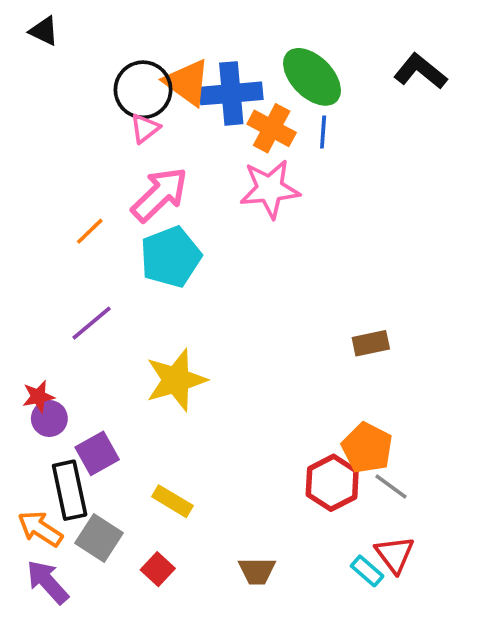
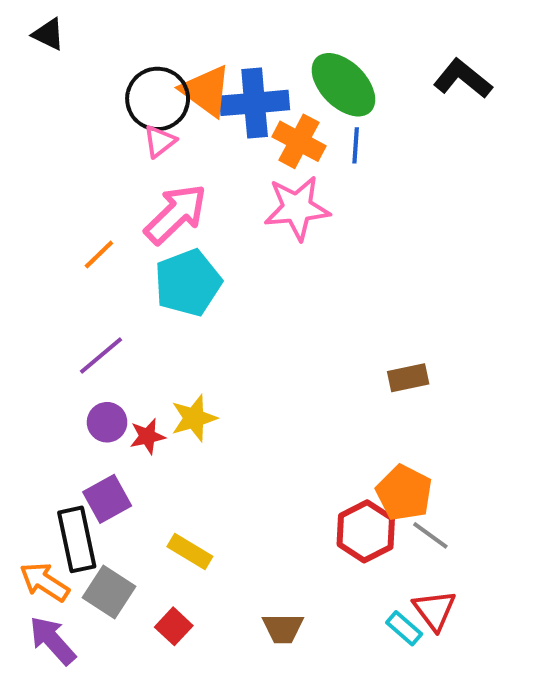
yellow star: (176, 380) -> (194, 418), size x0.7
red star: (38, 396) -> (147, 436), moved
purple circle: (49, 419) -> (107, 422), moved

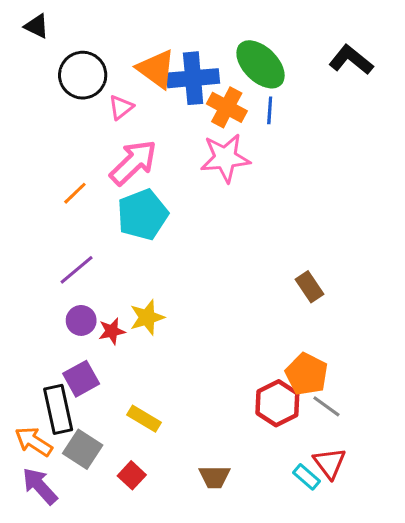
black circle: (158, 99) -> (83, 75), moved
brown rectangle: (408, 378) -> (310, 287), turned 68

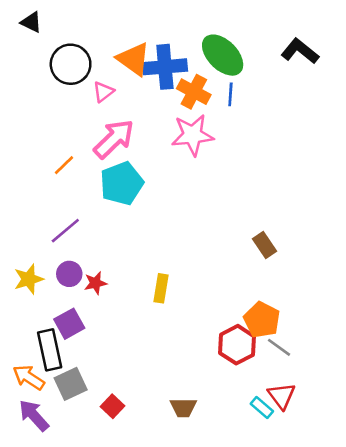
yellow star: (147, 317) -> (29, 279), moved
yellow rectangle: (144, 419) -> (161, 288), moved, turned 68
gray square: (83, 449) -> (71, 384), turned 32

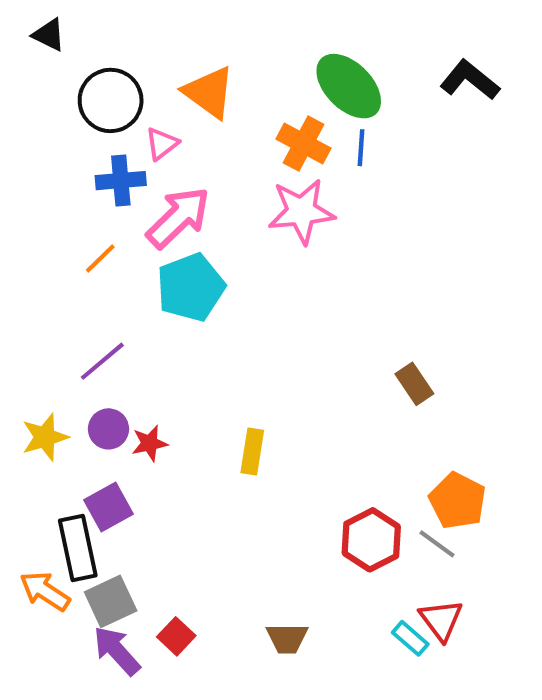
blue cross: (165, 67) -> (121, 181), moved, size x0.7
orange pentagon: (262, 320) -> (457, 501), moved
purple arrow: (34, 415) -> (117, 651), moved

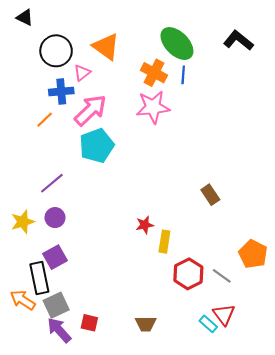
orange line: (100, 259) -> (45, 120), moved
red star: (150, 443) -> (145, 225), moved
yellow rectangle: (252, 452) -> (164, 242), moved
orange pentagon: (457, 501) -> (253, 254), moved
red square: (176, 636) -> (89, 323), turned -30

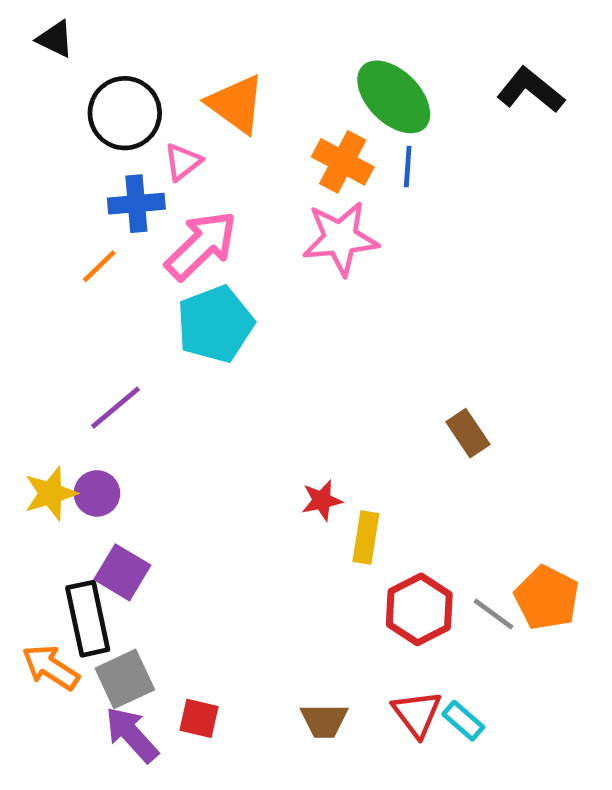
purple circle: (55, 218) -> (97, 493), moved
orange pentagon: (253, 254) -> (547, 598), moved
purple square: (55, 257) -> (122, 572), turned -30
red triangle: (224, 314) -> (417, 714), moved

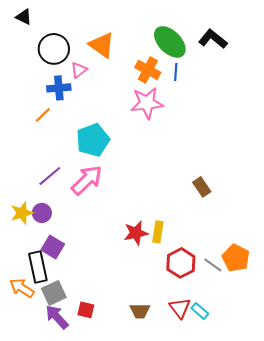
black L-shape: (531, 90) -> (213, 39), moved
pink arrow: (201, 245) -> (87, 180), moved
red star: (322, 500) -> (136, 233), moved, size x1.4

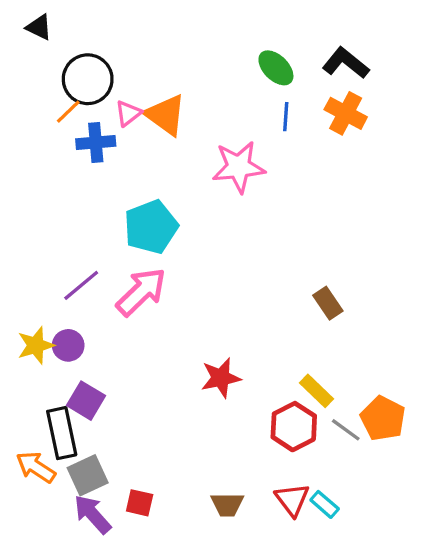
green ellipse: (170, 42) -> (276, 68), size x0.7
orange triangle: (102, 45) -> (166, 115), moved
orange cross: (148, 70) -> (346, 113), moved
orange line: (43, 115) -> (68, 112), moved
yellow rectangle: (158, 232) -> (316, 391), moved, turned -55

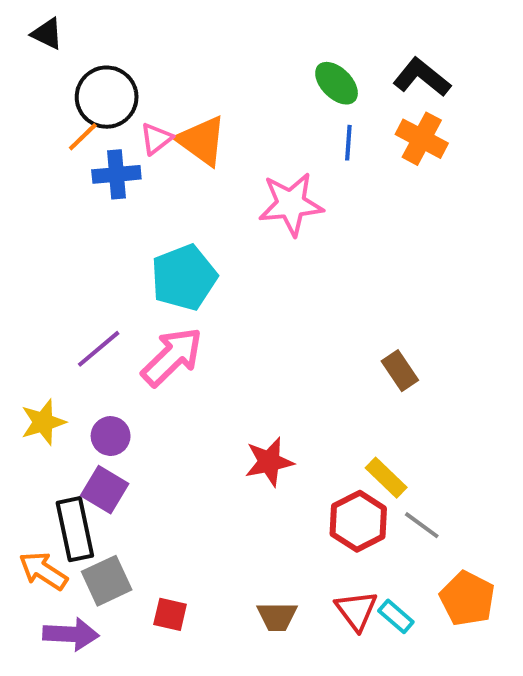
purple circle: (68, 345) -> (111, 436), moved
orange pentagon: (383, 418) -> (467, 599), moved
purple arrow: (93, 514) -> (71, 634), moved, turned 135

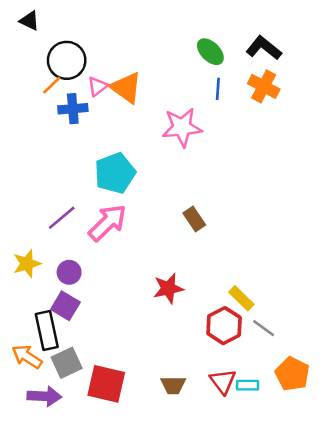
brown rectangle: (400, 371) -> (194, 219), moved
red square: (170, 614) -> (106, 384), size x1.8
cyan rectangle: (396, 616) -> (248, 385), turned -40

